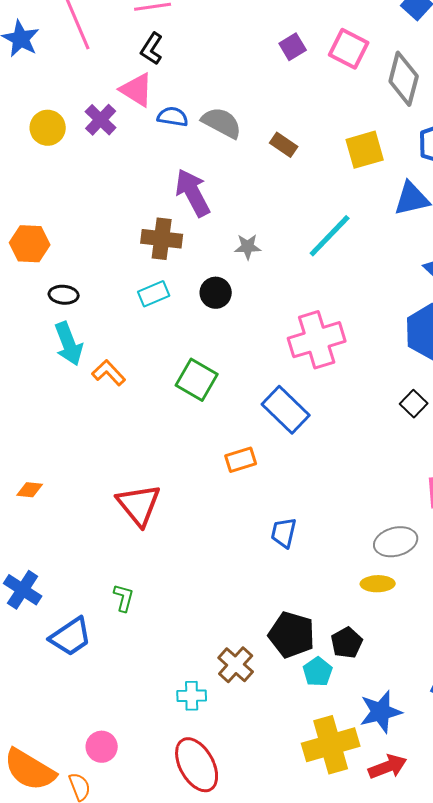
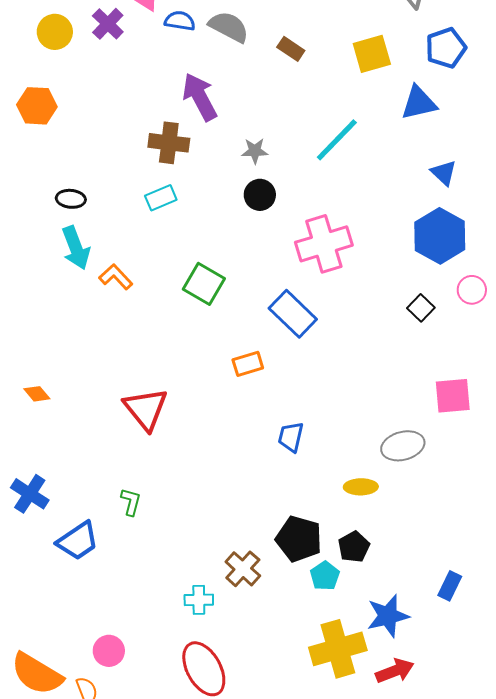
orange hexagon: (30, 244) -> (37, 106), moved
black circle: (216, 293) -> (260, 195), moved
orange diamond: (30, 490) -> (37, 394), turned 44
yellow ellipse: (378, 584) -> (361, 487), moved

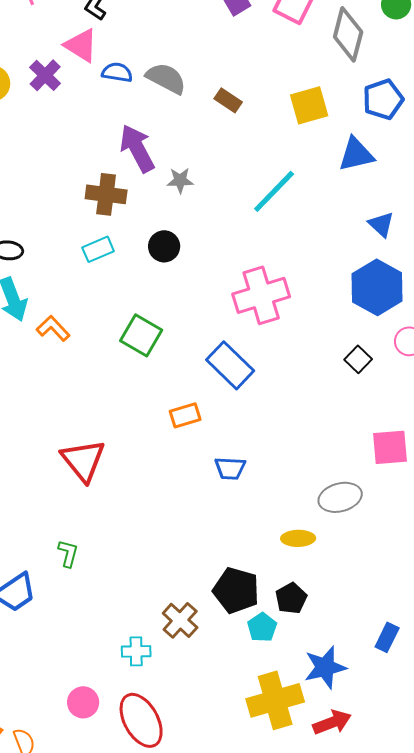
gray star: (255, 151) -> (180, 180), moved
black circle: (260, 195) -> (164, 246), moved
blue trapezoid: (291, 437) -> (230, 468), moved, turned -100
pink circle: (109, 651) -> (83, 702), moved

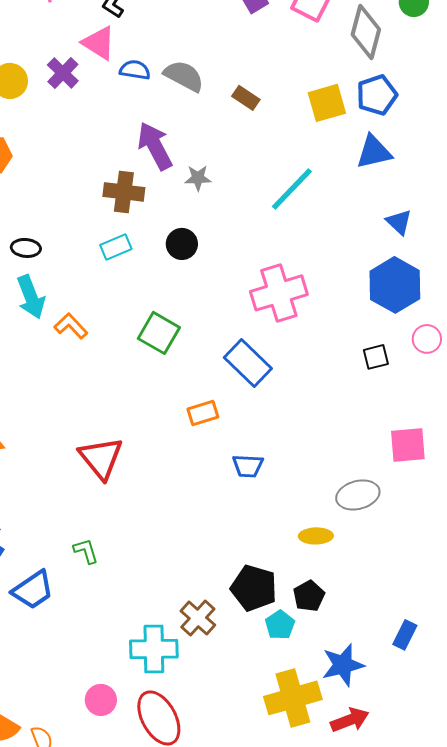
blue pentagon: (383, 99) -> (377, 95), moved
black square: (358, 359) -> (376, 357), turned 32
green L-shape: (68, 553) -> (86, 551), turned -32
cyan cross: (136, 651) -> (154, 649), size x1.6

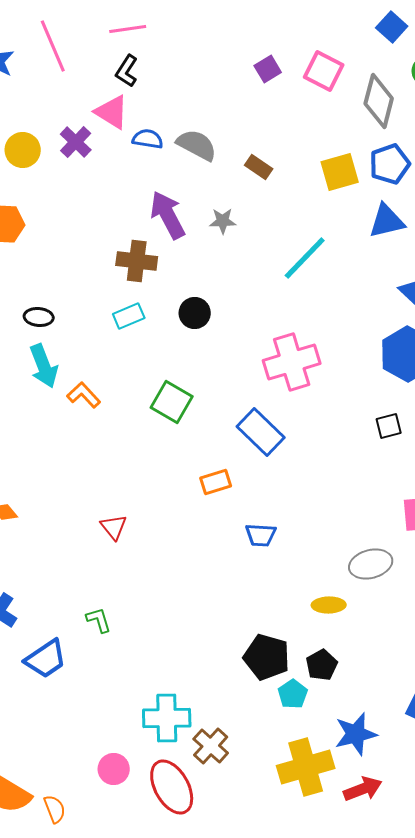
gray star: (198, 178) -> (223, 221), moved
red triangle: (101, 458) -> (114, 527), size x0.6
brown cross: (198, 618) -> (211, 746), moved

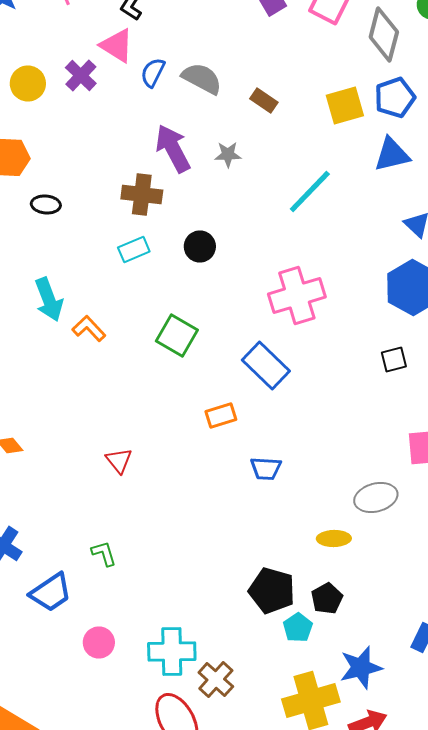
blue semicircle: (148, 139) -> (153, 72), turned -72
black ellipse: (39, 317) -> (46, 204), moved
pink circle: (114, 769) -> (99, 642), moved

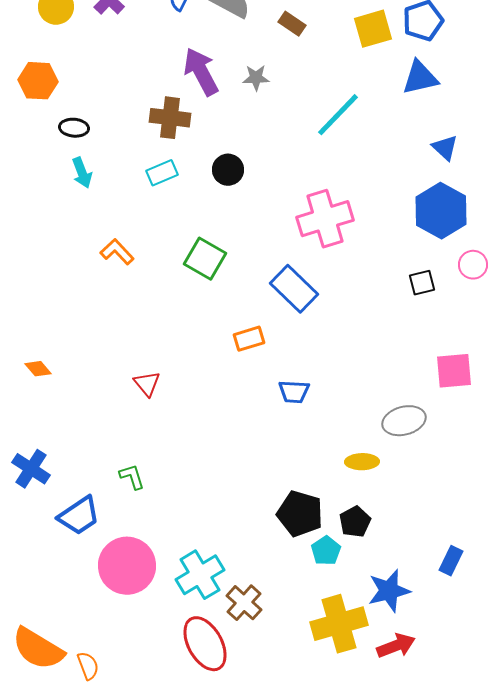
cyan arrow: (49, 300) -> (82, 173), moved, size x0.7
pink circle: (99, 642) -> (127, 566), size x1.8
cyan cross: (172, 652) -> (200, 575), turned -30

